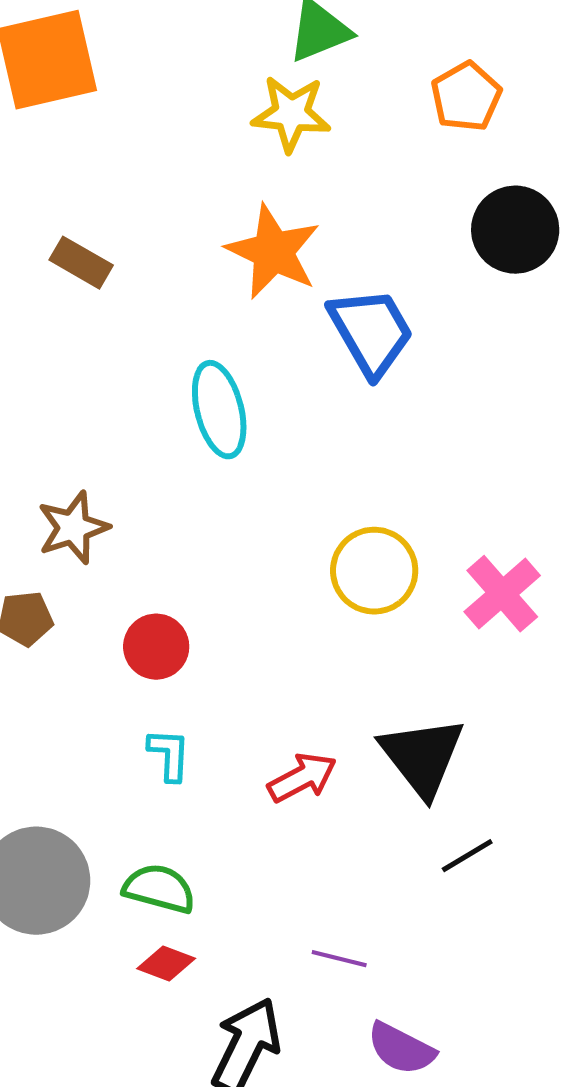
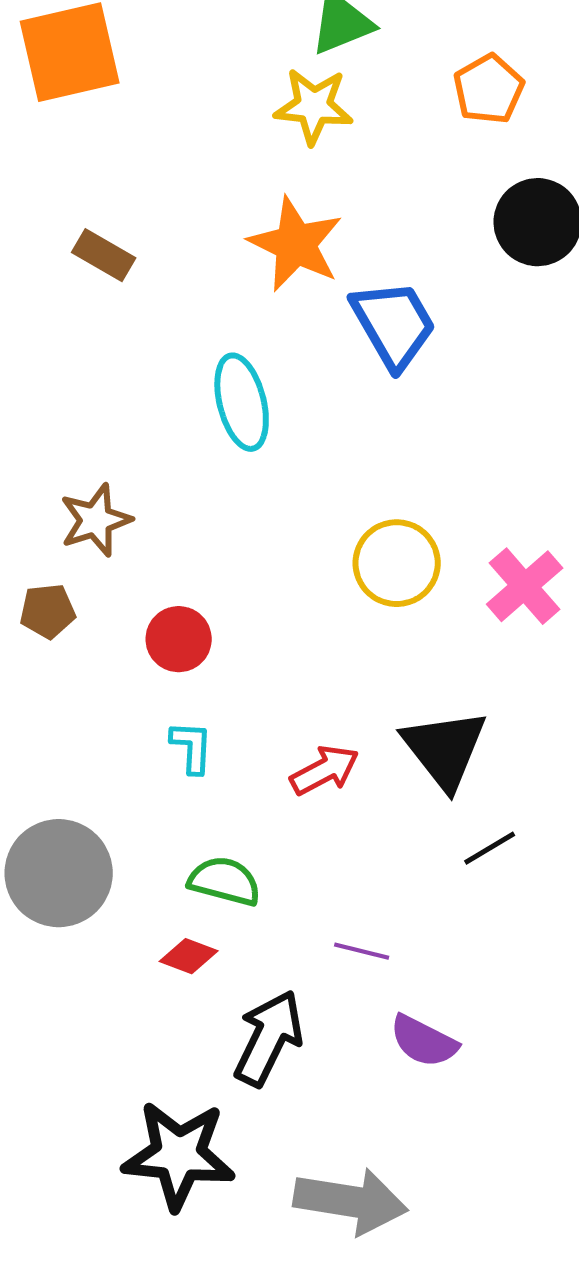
green semicircle: (159, 889) -> (225, 881), moved

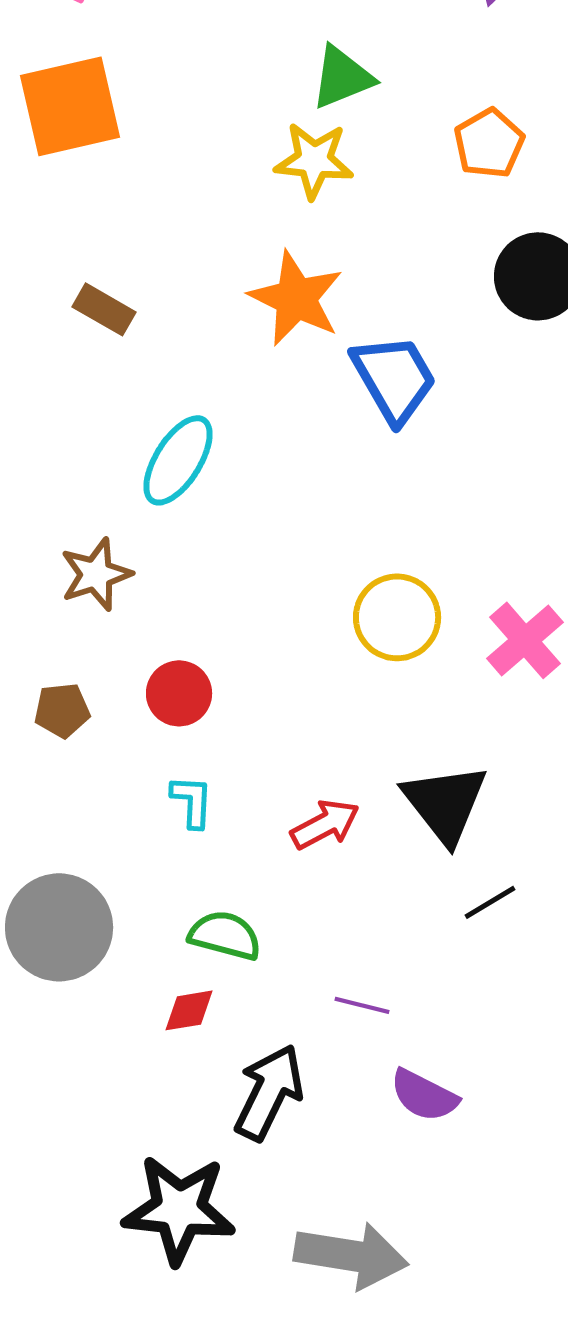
cyan ellipse: (242, 402) -> (178, 460), moved, turned 46
brown pentagon: (48, 611) -> (62, 710), moved
red diamond: (189, 956) -> (189, 1010), turned -30

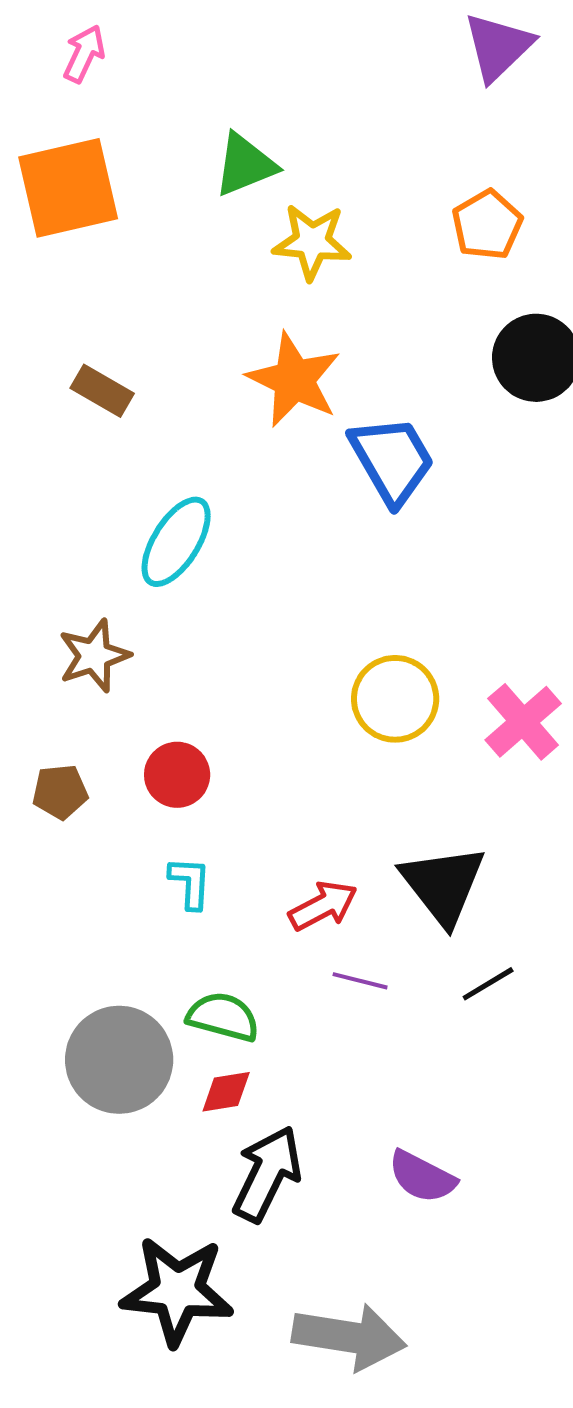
green triangle: (342, 77) -> (245, 165), moved
gray circle: (59, 927) -> (119, 1060), moved
purple line: (362, 1005) -> (360, 981), moved
red diamond: (189, 1010) -> (226, 1092), moved

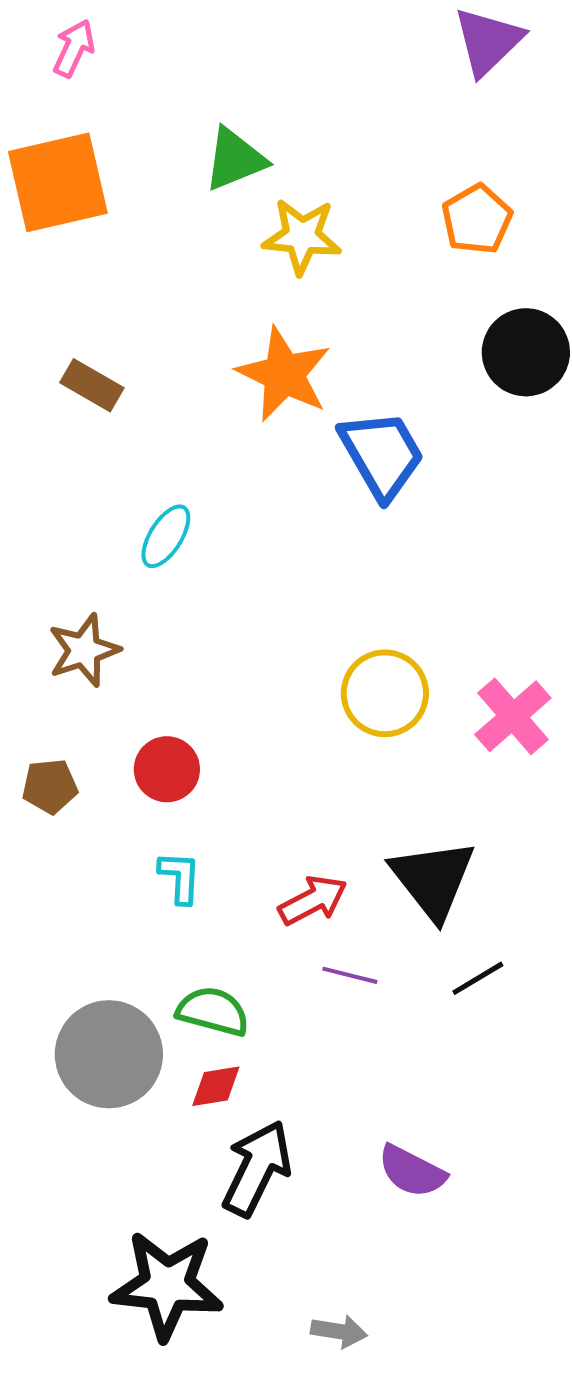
cyan ellipse: (176, 542) -> (166, 536), size x0.7
gray arrow: (349, 1337) -> (339, 1331), size x0.5

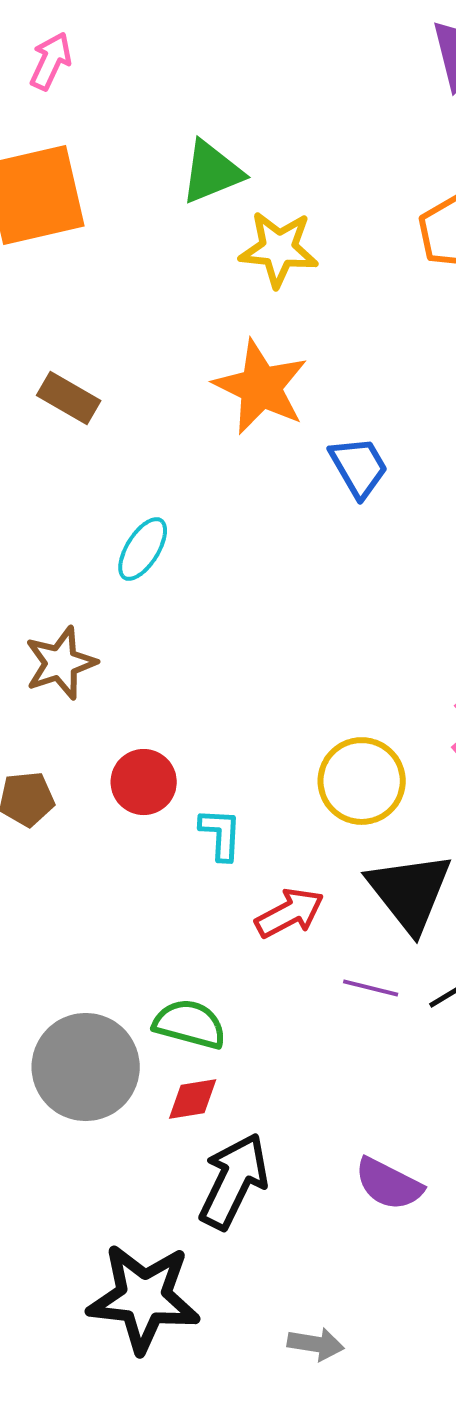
blue trapezoid: (382, 454) -> (359, 467), size x0.7
yellow circle: (385, 693) -> (362, 781), moved
cyan L-shape: (180, 877) -> (221, 834), moved
purple line: (350, 975) -> (371, 988), moved

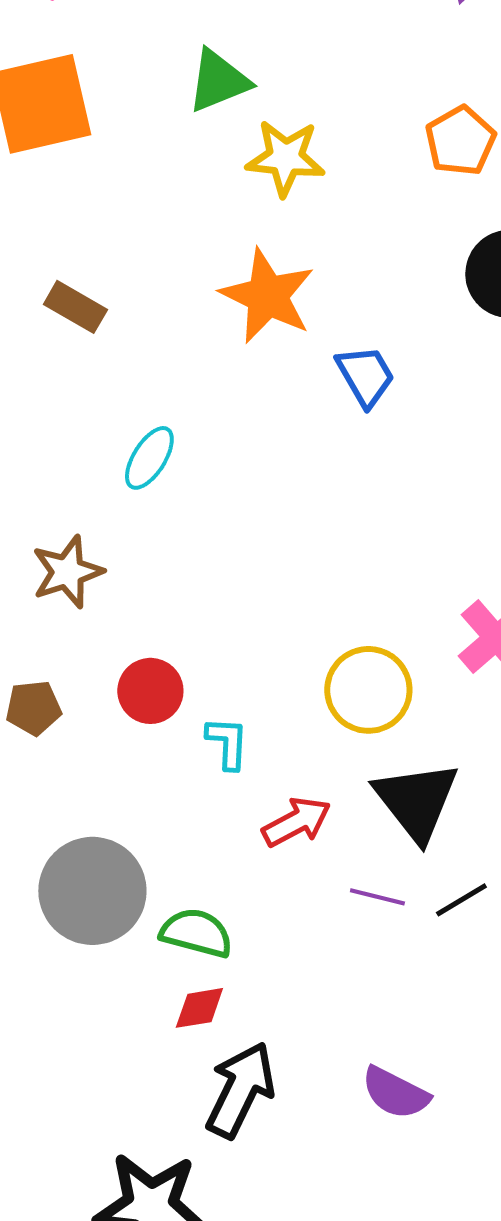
gray circle: (86, 1067) -> (92, 891), moved

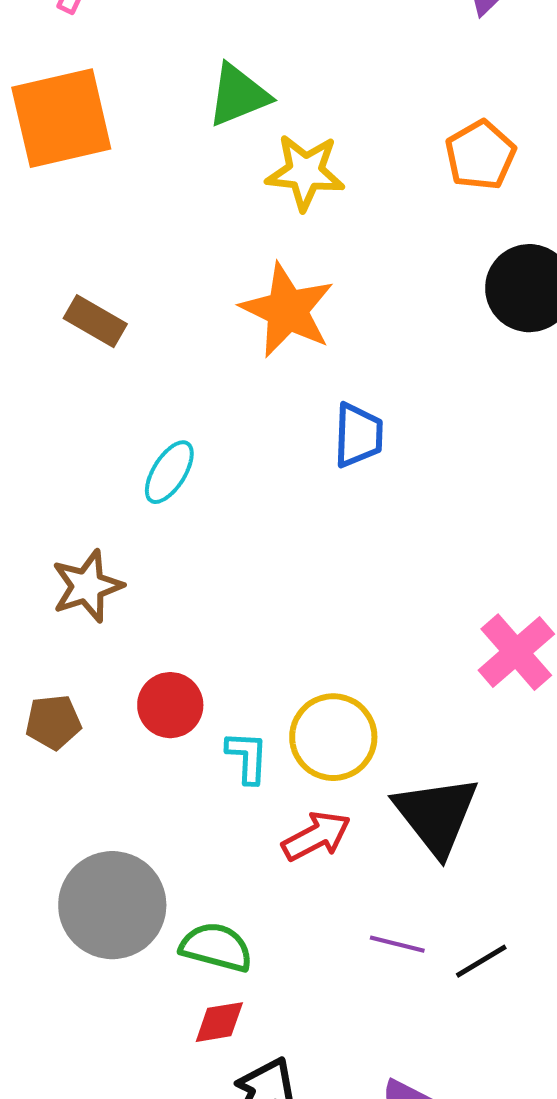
blue trapezoid: (365, 376) -> (358, 435), moved, turned 32
yellow circle: (368, 690) -> (333, 737), moved
purple line: (377, 897) -> (397, 944), moved
black line: (461, 900) -> (481, 961), moved

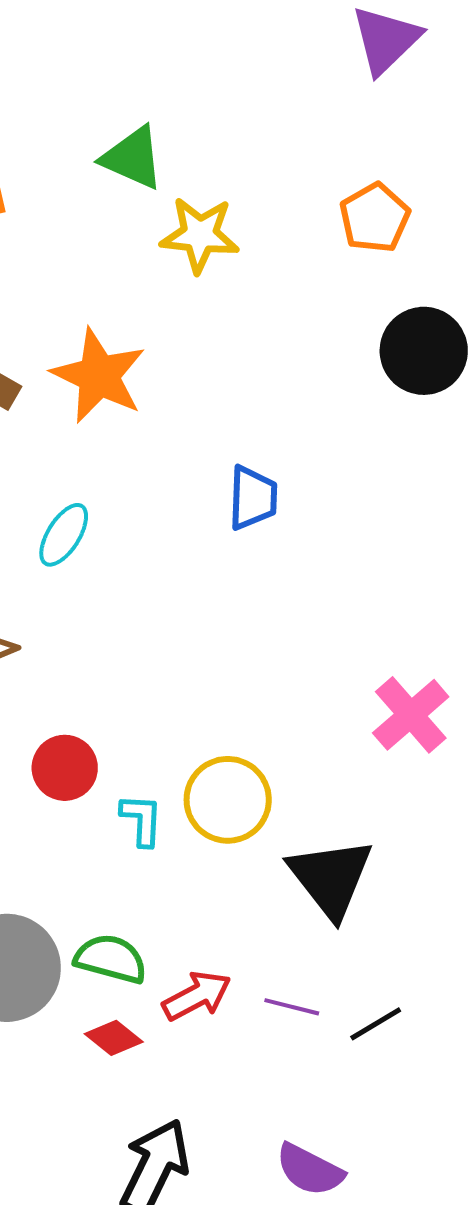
green triangle: (238, 95) -> (133, 158), turned 46
orange star: (287, 310) -> (99, 376), moved
red arrow: (316, 836) -> (197, 996), moved
green semicircle: (216, 947) -> (111, 959), moved
red diamond: (219, 1022) -> (114, 1038), moved, turned 48

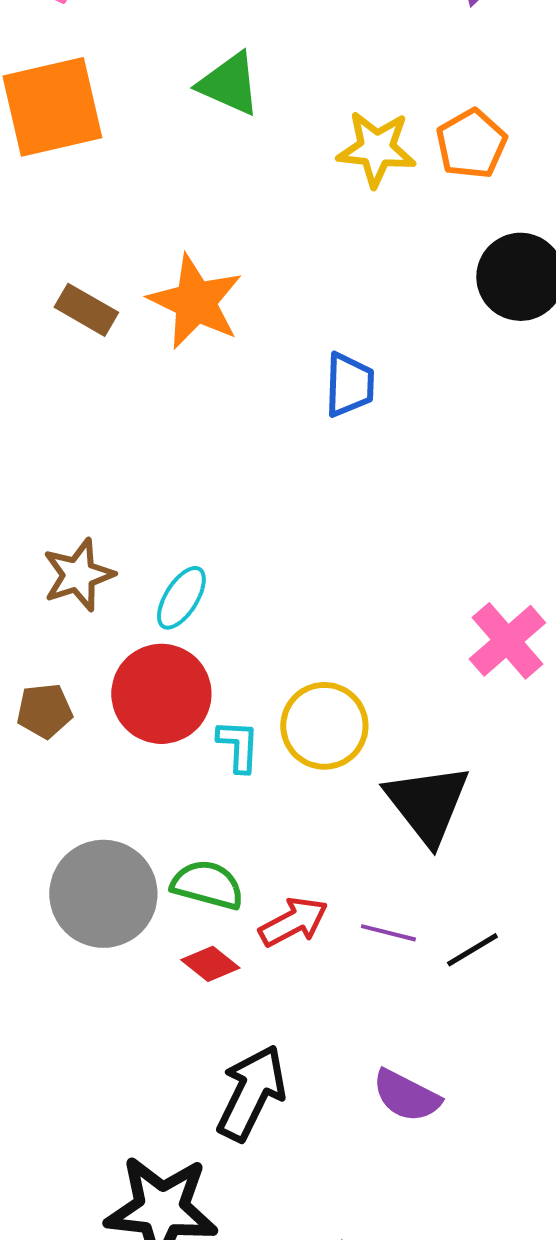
yellow star: (200, 235) -> (376, 149), moved
blue trapezoid: (253, 498) -> (349, 385), moved
cyan ellipse: (64, 535) -> (181, 598), moved
red circle: (65, 768) -> (161, 694), size x1.5

